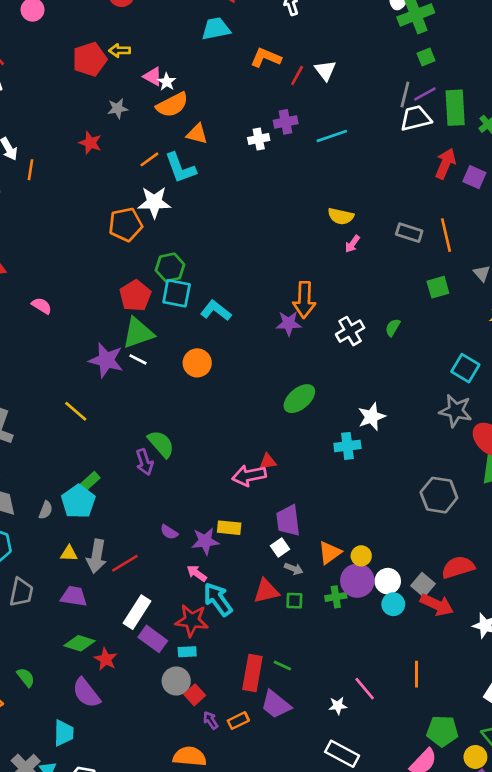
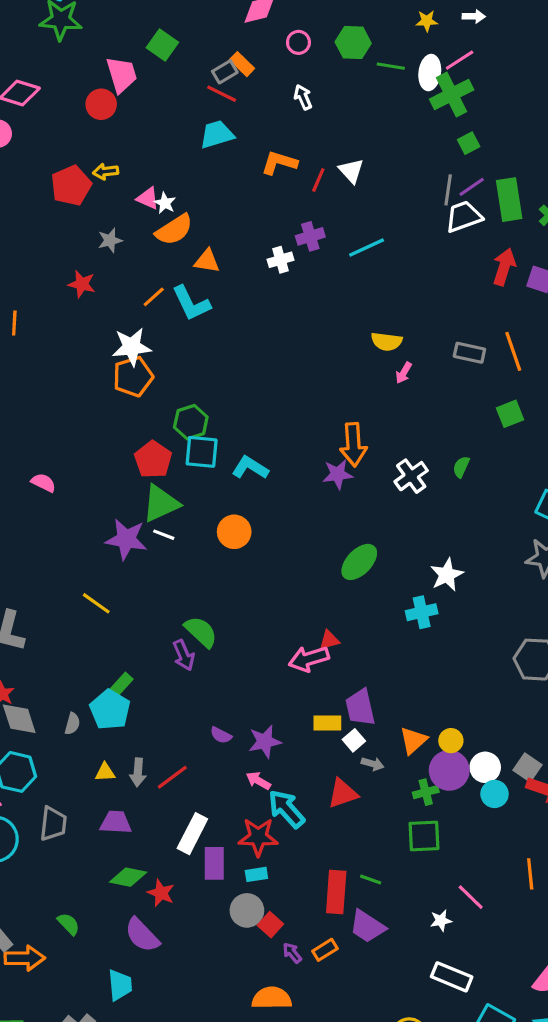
white star: (154, 202) -> (132, 347), moved
yellow rectangle: (229, 528) -> (327, 723), moved
gray arrow: (96, 556) -> (138, 772), size x0.7
green square: (294, 601) -> (424, 836), moved, size x1.6
purple rectangle: (153, 639) -> (214, 863), turned 60

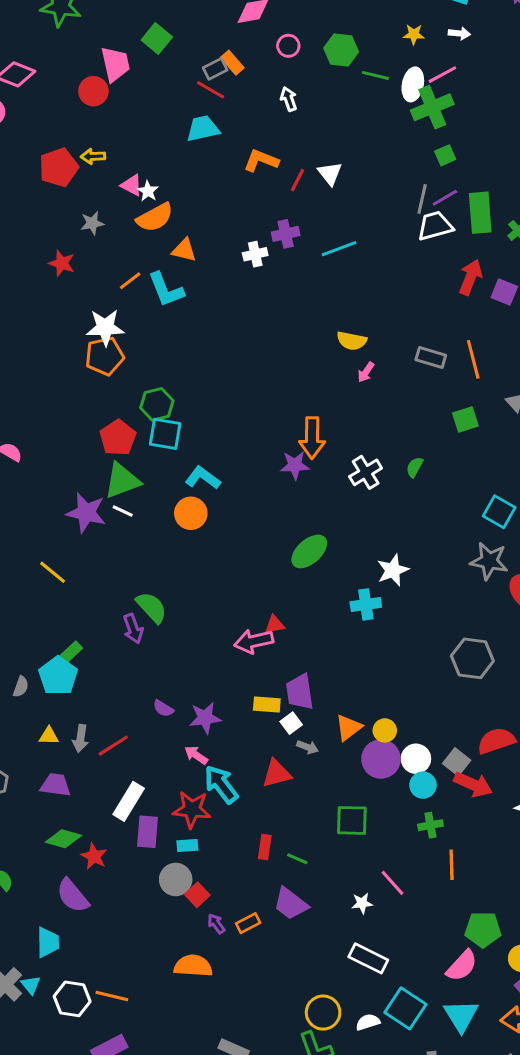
cyan L-shape: (250, 468) -> (203, 478), moved
green cross: (426, 792) -> (430, 825), moved
red rectangle: (336, 892) -> (265, 847), moved, size x0.6

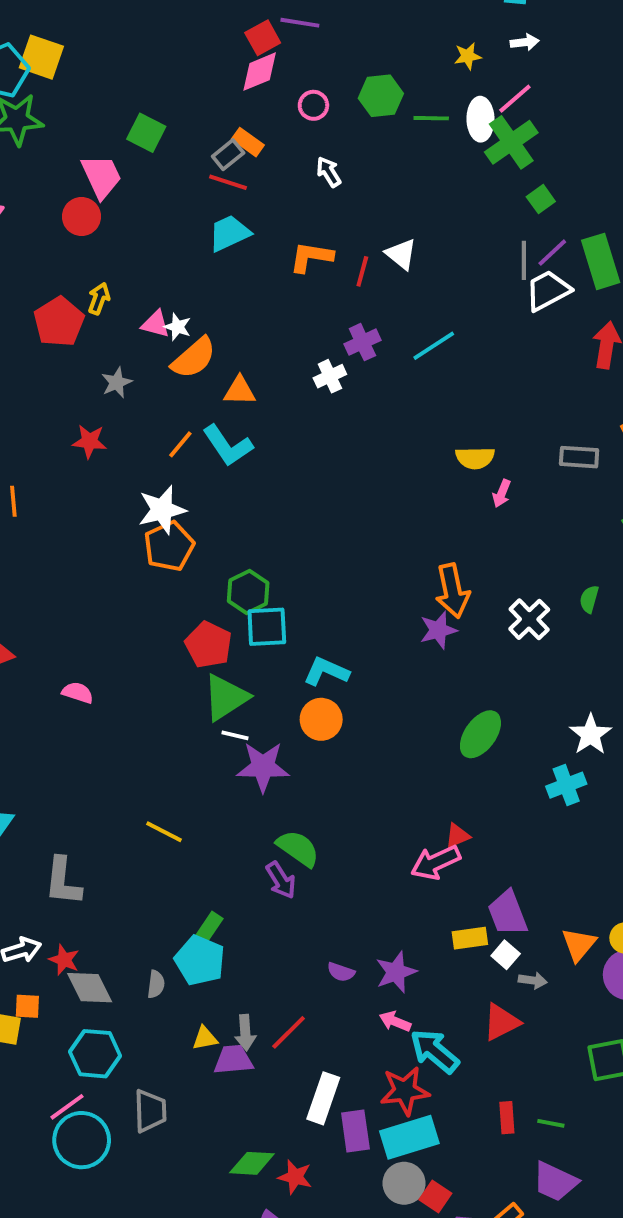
yellow arrow: (93, 156) -> (99, 299), turned 125
purple star: (86, 513) -> (263, 767), moved
purple trapezoid: (56, 785) -> (233, 1060), moved
cyan rectangle: (187, 845) -> (409, 1137), size x2.0

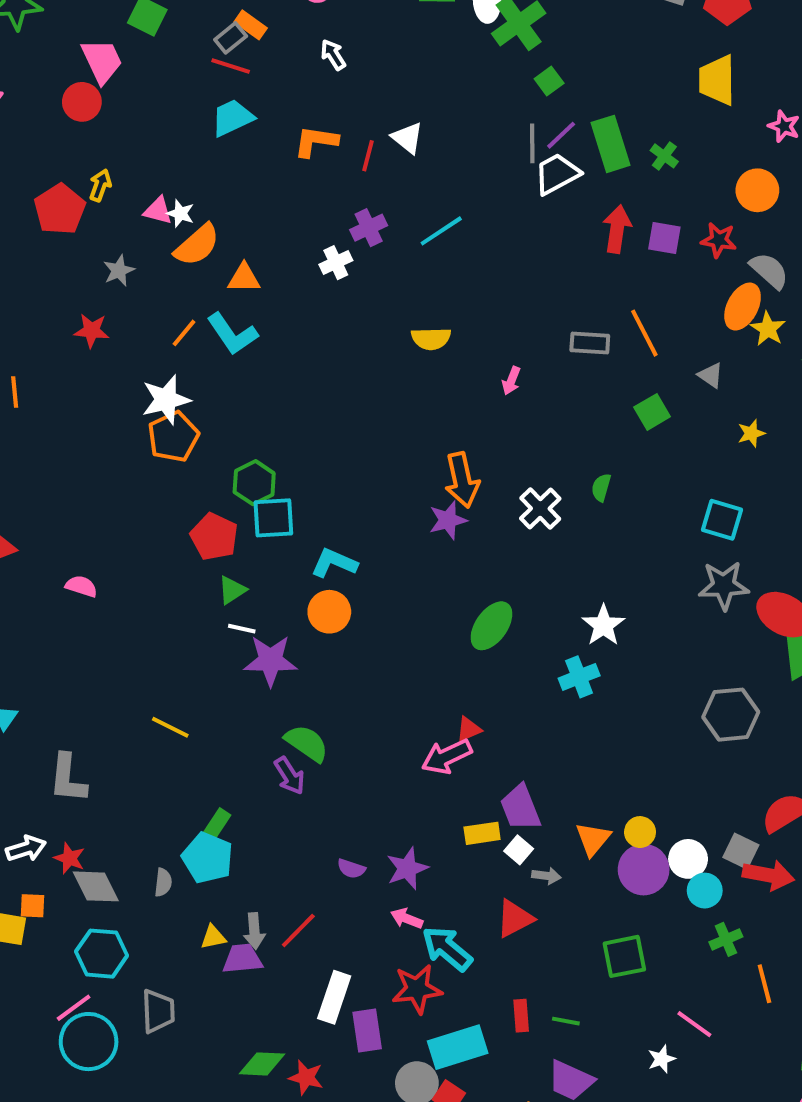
yellow semicircle: (475, 458) -> (431, 339), moved
green triangle: (226, 697) -> (232, 590), size x0.6
cyan rectangle: (409, 1137) -> (458, 1047), moved

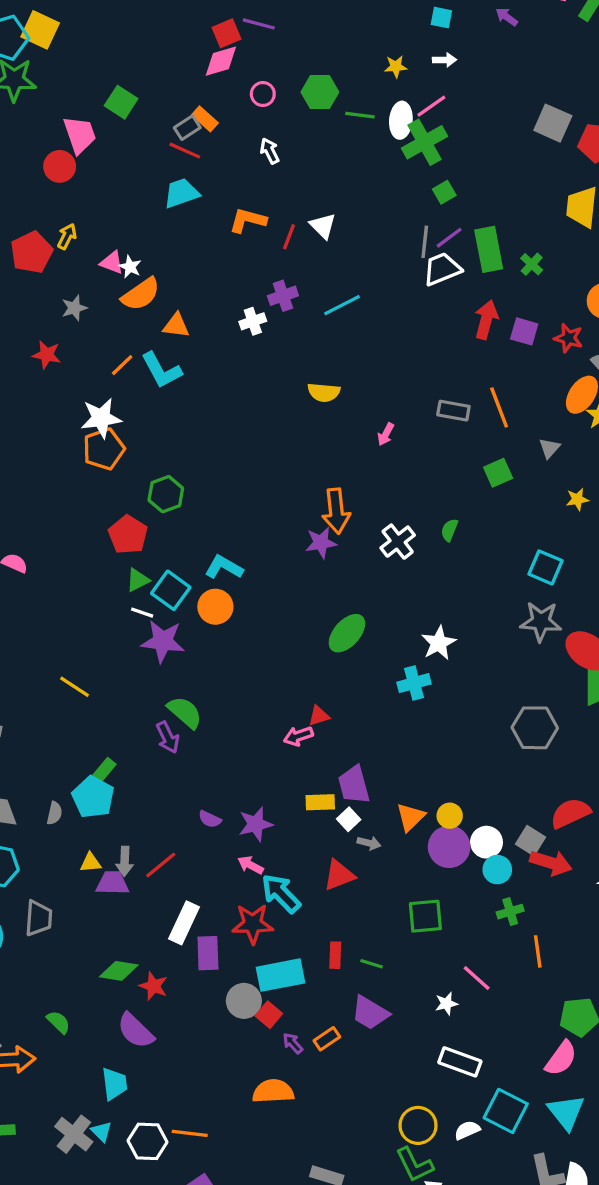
gray triangle: (711, 375) -> (549, 448), turned 30
cyan square: (273, 518) -> (171, 590), moved, turned 33
pink arrow: (447, 756) -> (298, 736), size x0.7

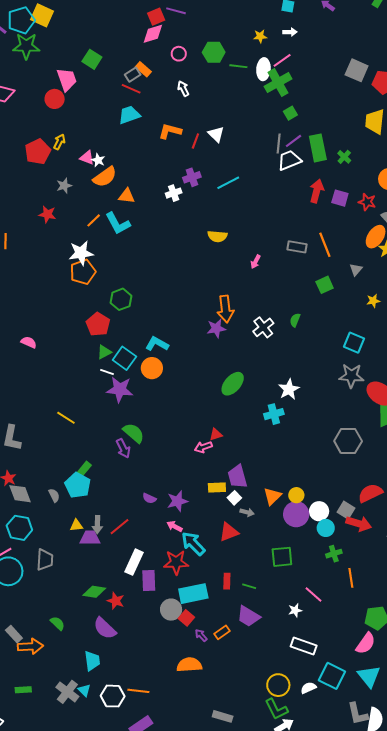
gray semicircle: (54, 813) -> (54, 495), turned -40

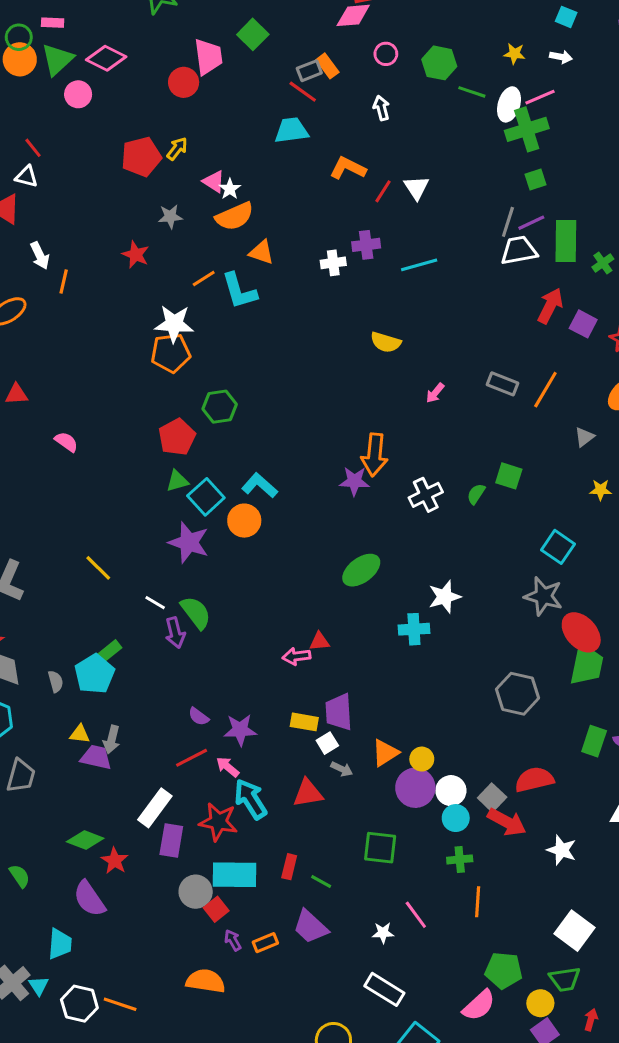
orange line: (325, 245) -> (545, 390), turned 40
green square: (325, 285) -> (509, 476), moved, turned 30
white line: (107, 372) -> (155, 603), moved
red line: (120, 527) -> (192, 758), moved

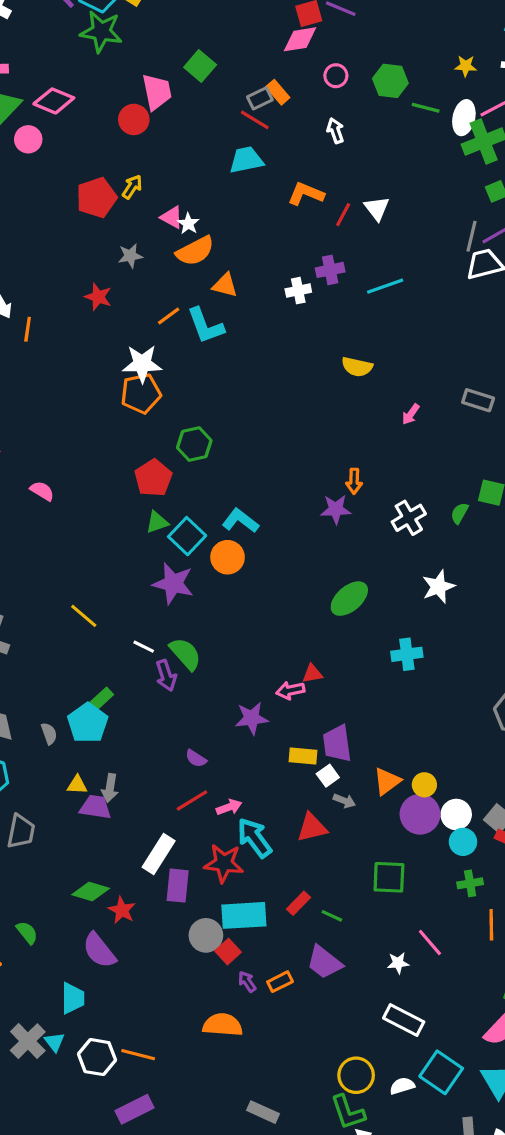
orange arrow: (375, 455) -> (354, 481), size x0.6
white star: (445, 597) -> (438, 587), moved
purple star: (240, 730) -> (252, 718), moved
pink arrow: (228, 767) -> (229, 807), turned 125
red rectangle: (289, 867) -> (298, 903), turned 35

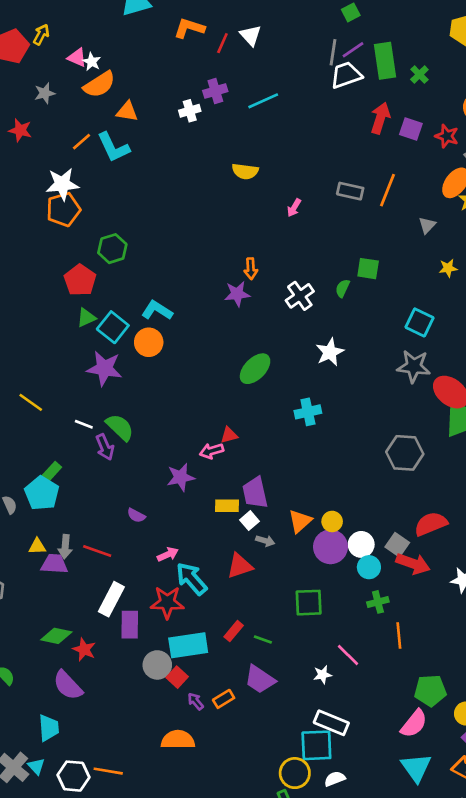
red line: (192, 801) -> (97, 551), moved, turned 56
cyan square: (441, 1072) -> (316, 745), moved, turned -32

